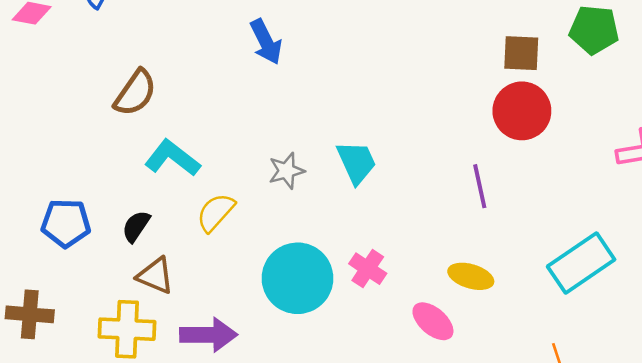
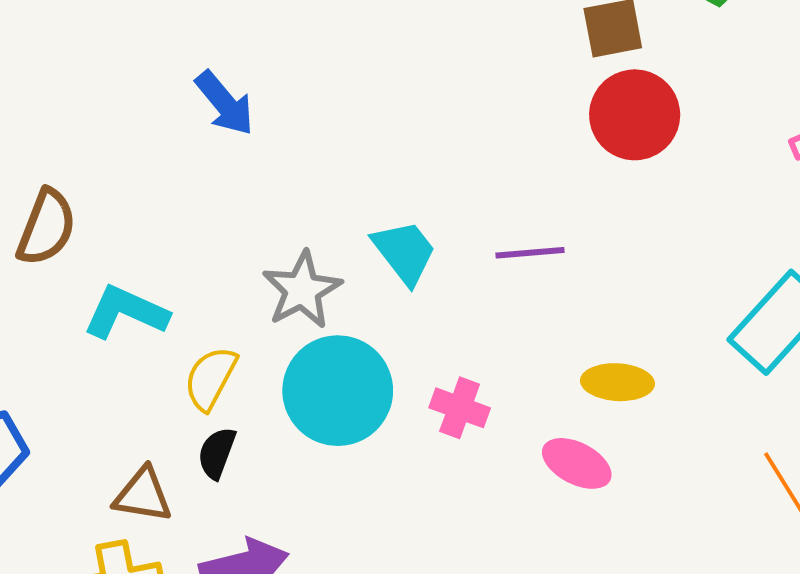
gray star: (286, 171) -> (302, 290), size x1.4
purple line: (480, 186) -> (530, 253), moved, turned -69
black semicircle: (136, 226) -> (217, 453), moved
cyan circle: (297, 278) -> (338, 391), moved

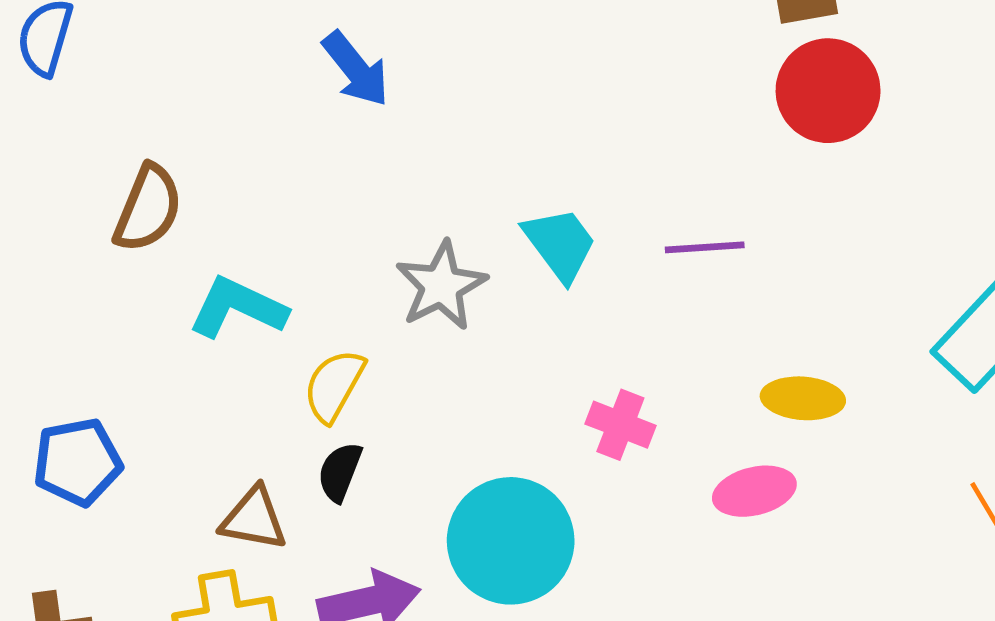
cyan circle: (338, 391) -> (511, 541), moved
pink ellipse: (577, 463) -> (754, 491), turned -42

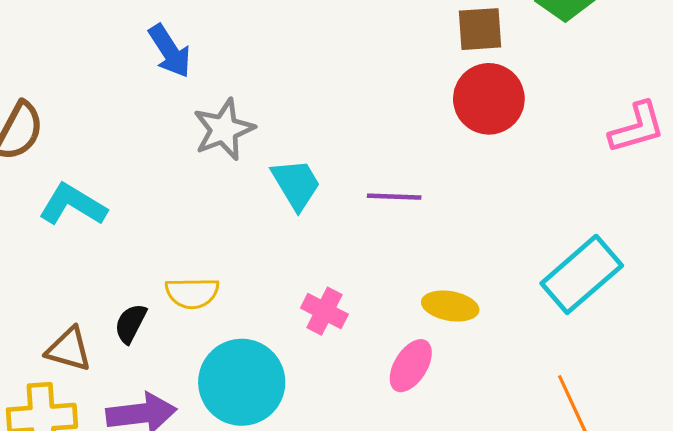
gray star: (441, 286) -> (224, 129), moved
yellow semicircle: (334, 386) -> (192, 293), moved, turned -126
pink ellipse: (754, 491) -> (411, 366), turned -50

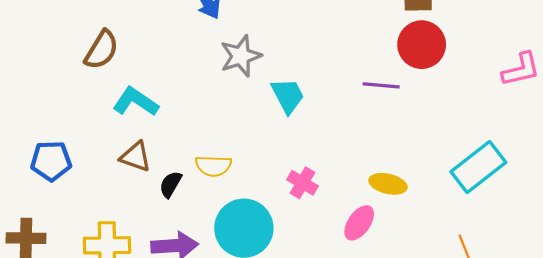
purple line: (394, 197) -> (381, 85), moved
brown triangle: (69, 349) -> (136, 157), moved

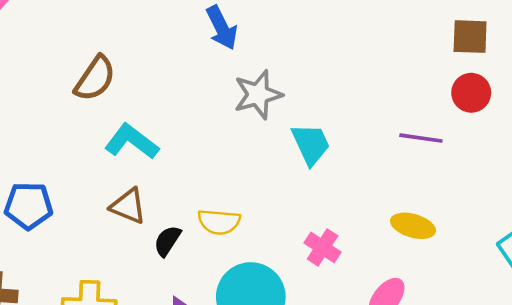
red circle: (422, 45) -> (471, 93), size x0.7
yellow ellipse: (388, 184) -> (413, 226), moved

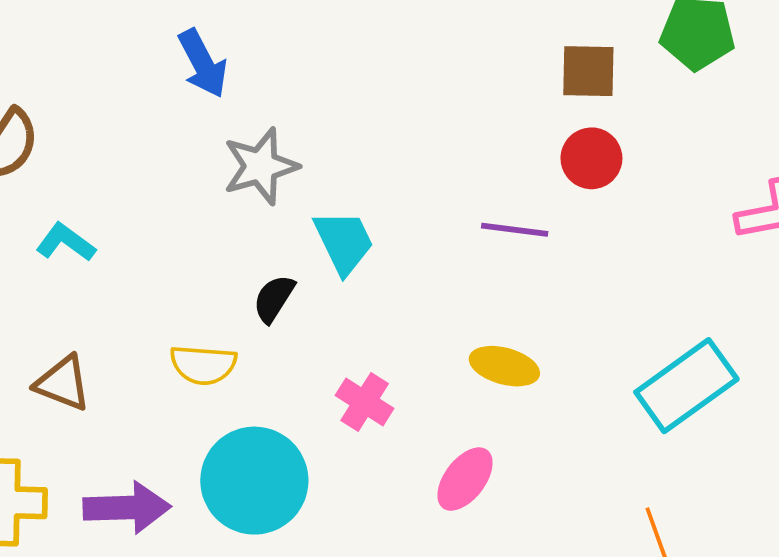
cyan L-shape: (132, 142) -> (66, 242), size x0.7
brown triangle: (128, 206) -> (63, 383), moved
black semicircle: (167, 241) -> (274, 299), moved

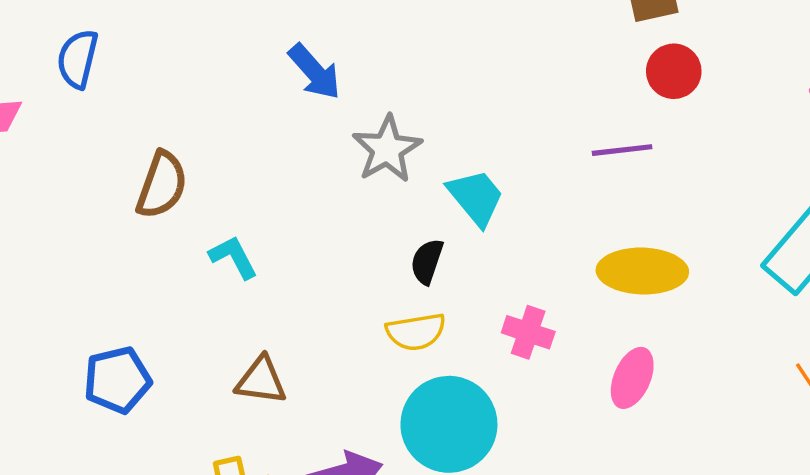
cyan L-shape: (66, 242) -> (233, 257), turned 40
yellow semicircle: (203, 365) -> (416, 332), moved
yellow ellipse: (504, 366) -> (642, 271), size x1.4

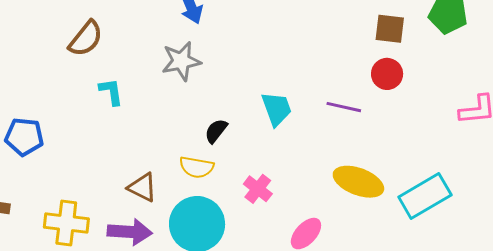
gray star: (387, 149) -> (181, 61), moved
cyan trapezoid: (476, 197) -> (277, 109), moved
yellow ellipse: (642, 271) -> (358, 182), moved
brown triangle: (261, 380) -> (142, 187), moved

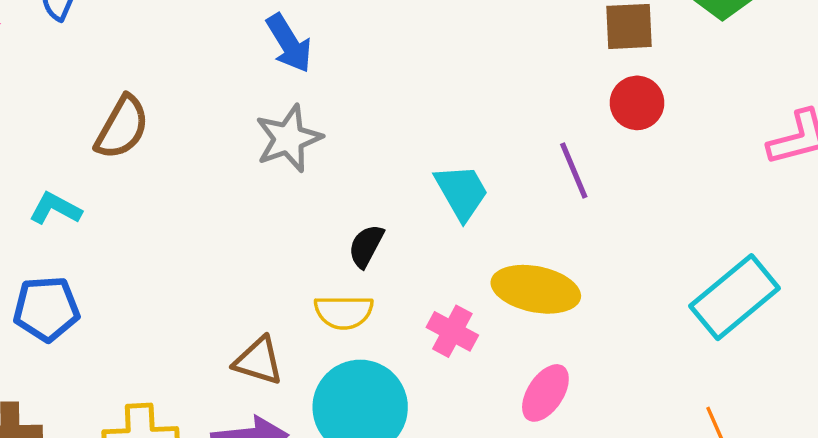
cyan L-shape: (111, 92) -> (55, 209), moved, turned -44
purple line: (344, 107) -> (574, 171), turned 64
yellow ellipse: (358, 182) -> (536, 289), moved

